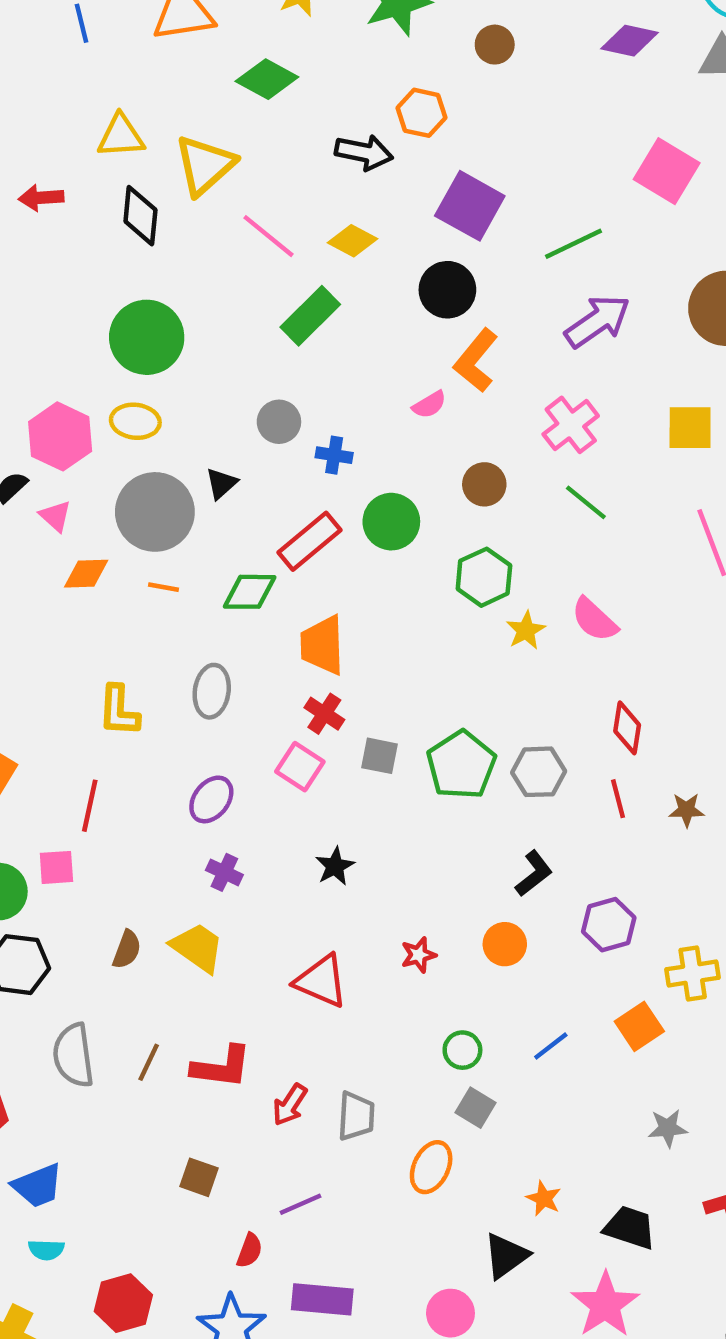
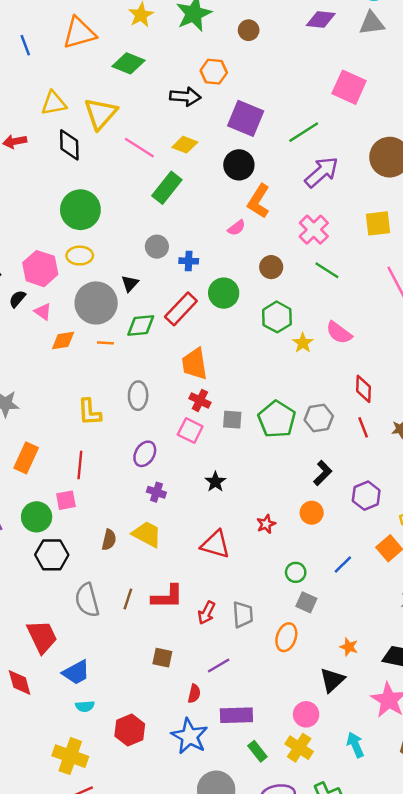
green diamond: (250, 592) -> (141, 326), moved

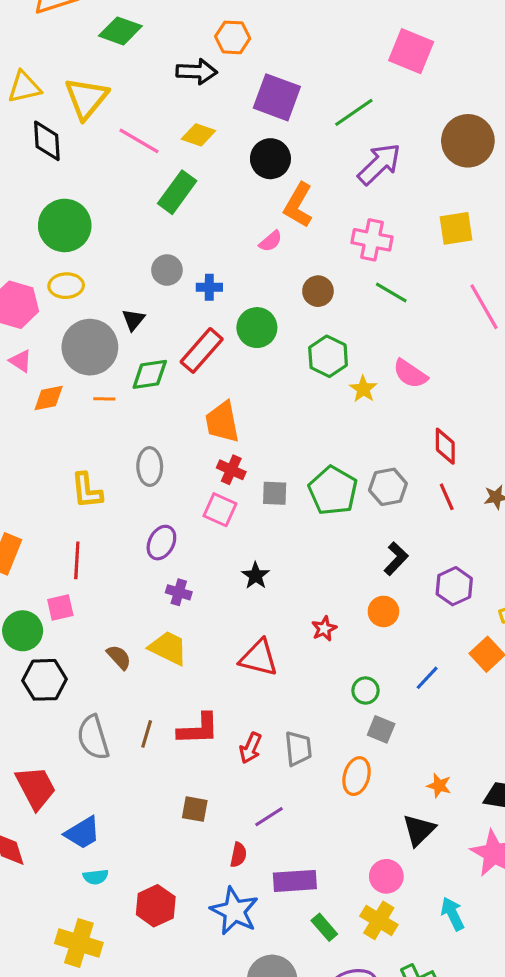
pink cross: (314, 230) -> (372, 240), turned -32
brown semicircle: (109, 540) -> (119, 657), turned -54

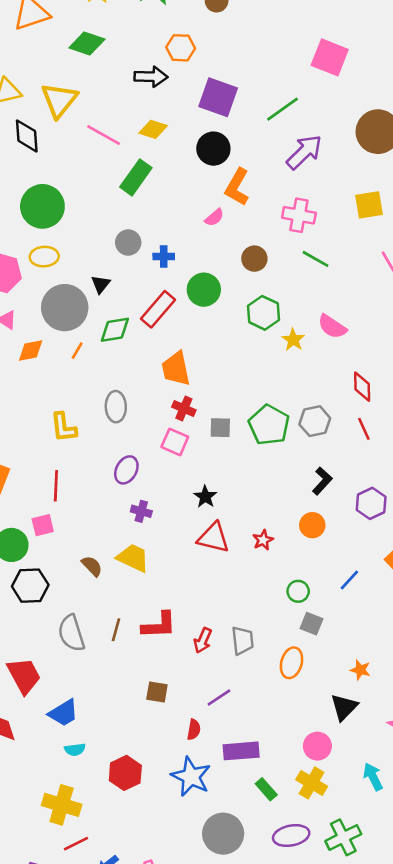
orange line: (104, 399) -> (77, 351), turned -60
red triangle: (259, 658) -> (213, 538), moved

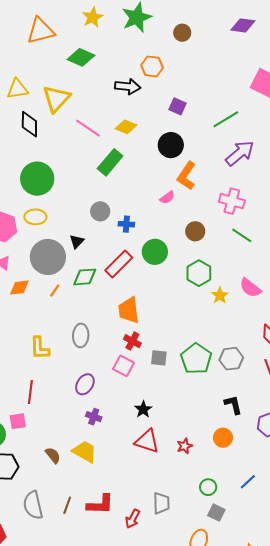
purple square: (218, 97) -> (178, 106), size x0.6
black L-shape: (322, 481) -> (233, 405), turned -60
gray trapezoid: (243, 640) -> (161, 503), moved

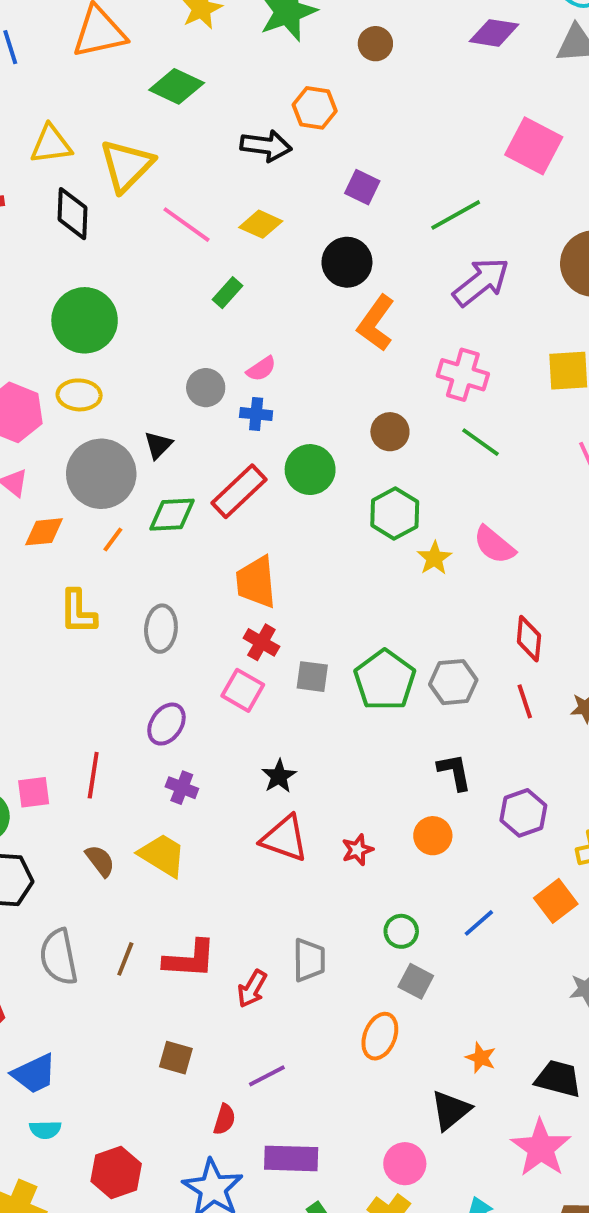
green rectangle: (110, 162) -> (228, 293), size x0.6
pink semicircle: (167, 198) -> (261, 369), moved
yellow L-shape: (40, 348) -> (78, 612), moved
red line: (30, 392) -> (93, 775), moved

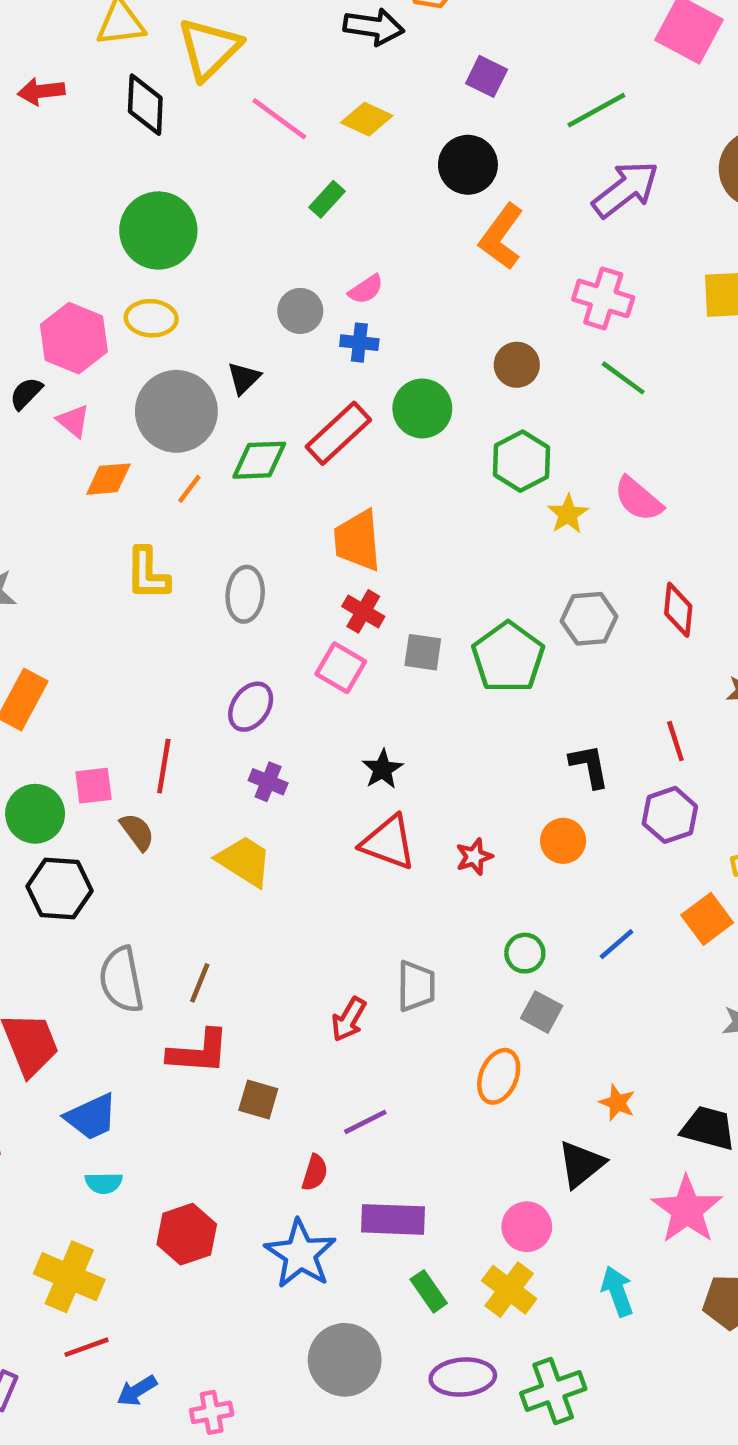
gray hexagon: (453, 682) -> (589, 619), moved
red line: (525, 701) -> (675, 741), moved
brown semicircle: (100, 861) -> (137, 832), moved
red L-shape: (190, 959) -> (199, 1052), moved

